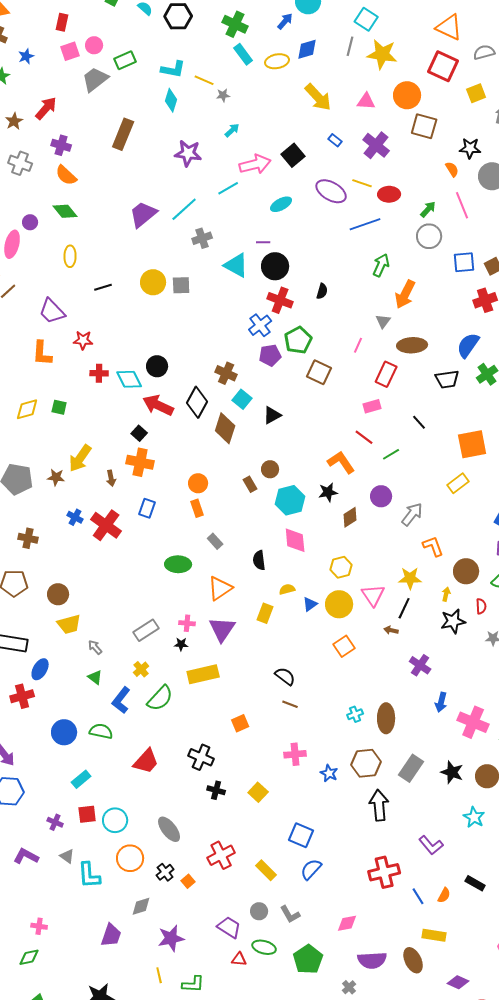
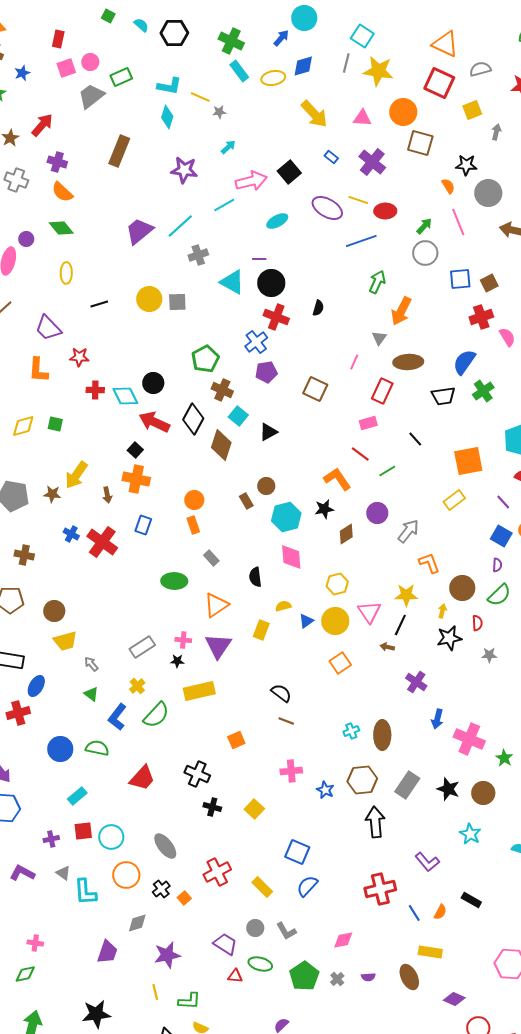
green pentagon: (298, 340) -> (205, 359), moved
purple cross: (55, 822) -> (51, 839), turned -35
purple semicircle: (372, 960) -> (368, 977), size x0.5
gray cross: (349, 987) -> (337, 979), moved

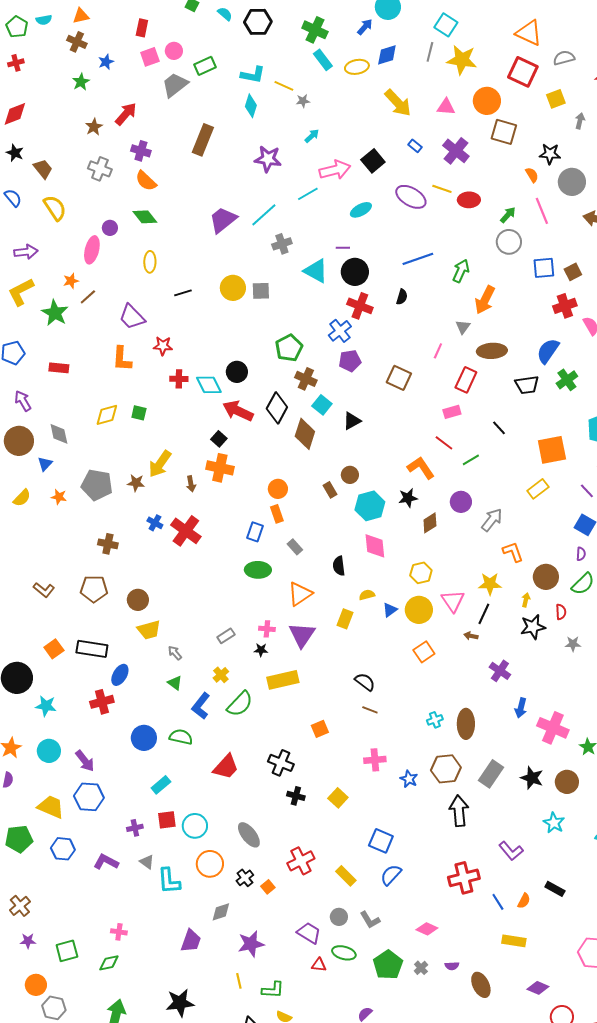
blue line: (361, 241) -> (418, 259), moved
blue rectangle: (143, 525) -> (255, 532), moved
gray rectangle: (142, 647) -> (226, 636), size x0.7
pink diamond: (343, 940) -> (427, 929), turned 35
brown ellipse: (409, 977) -> (481, 985), moved

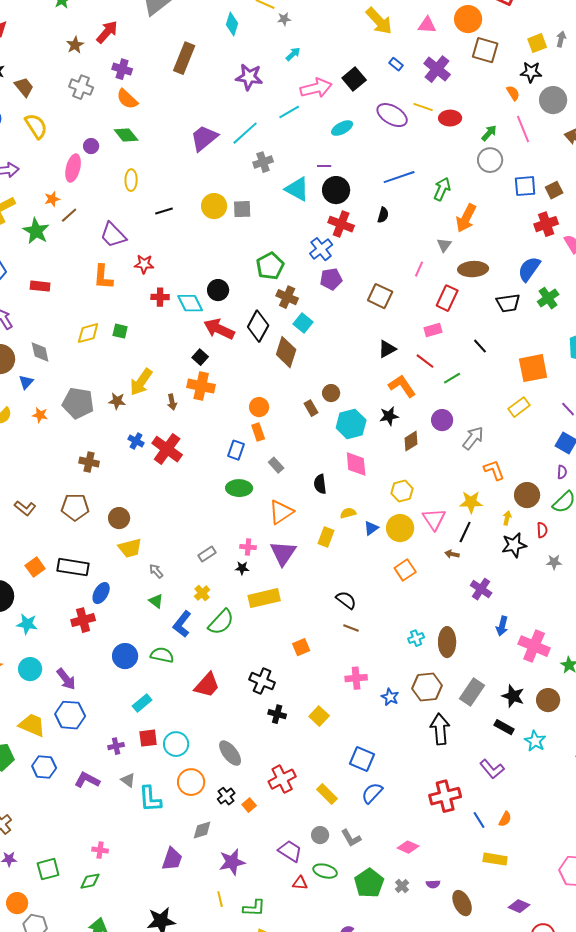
yellow square: (556, 99) -> (537, 43), moved
black triangle: (352, 421) -> (387, 349), moved
black rectangle: (555, 889) -> (504, 727), moved

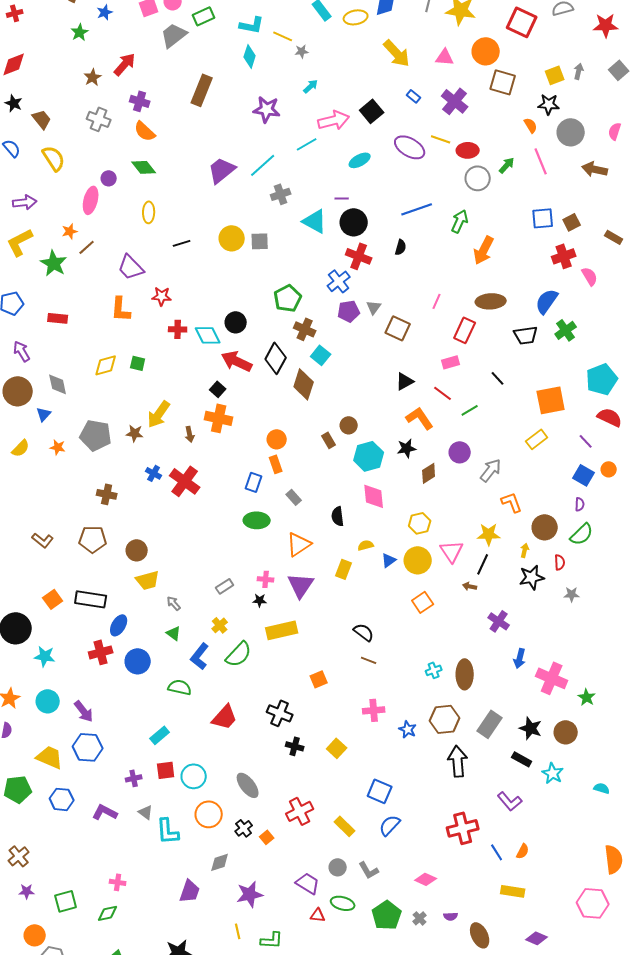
gray circle: (490, 160) -> (478, 178), moved
gray triangle: (444, 245) -> (374, 307), moved
blue circle: (125, 656) -> (138, 661), moved

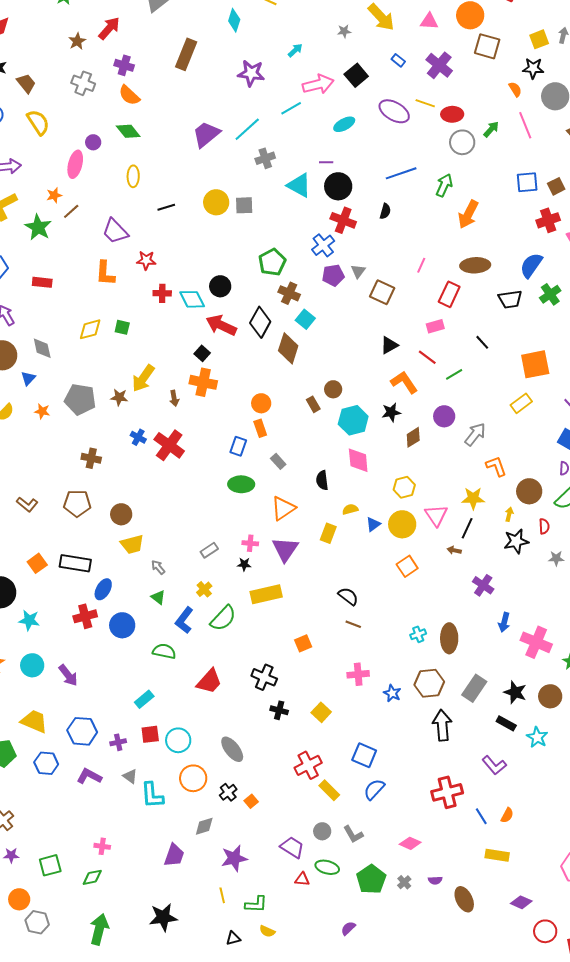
gray star: (302, 51) -> (344, 31), moved
blue hexagon: (88, 747) -> (82, 731), moved
red cross: (300, 811) -> (308, 765), moved

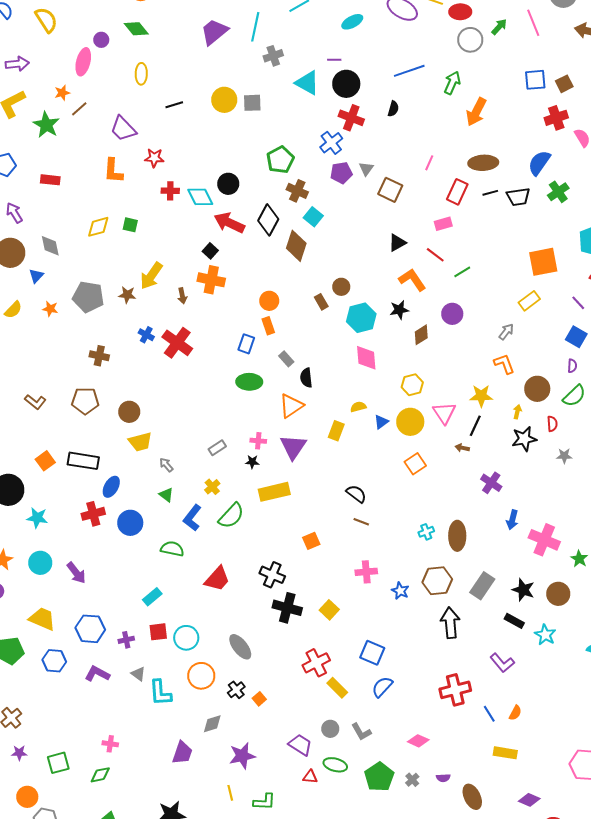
cyan line: (247, 129) -> (255, 27), turned -36
black line: (482, 342) -> (490, 193), moved, turned -63
gray arrow: (475, 434) -> (506, 332), moved, size x0.7
black semicircle: (322, 480) -> (306, 378), moved
black cross: (279, 710) -> (287, 608), size x1.6

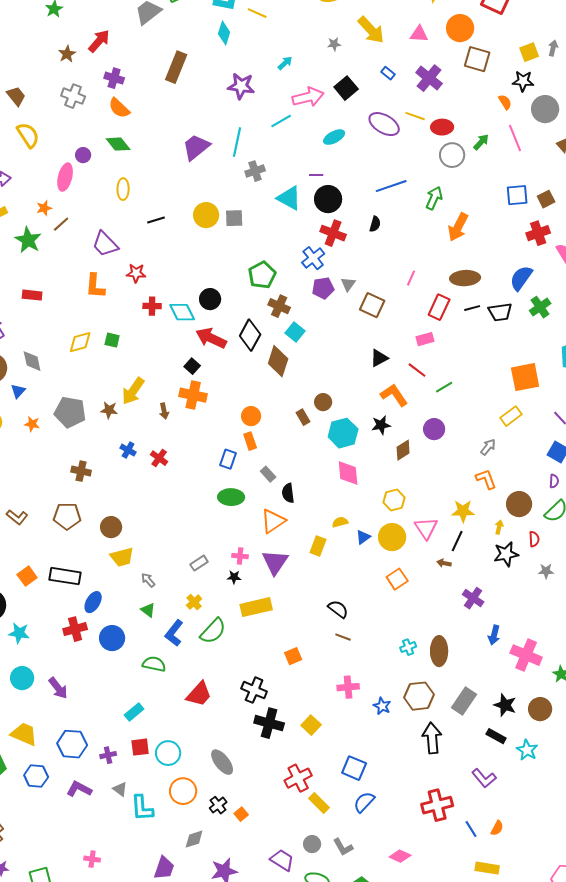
red cross: (177, 343) -> (159, 458), size x0.6

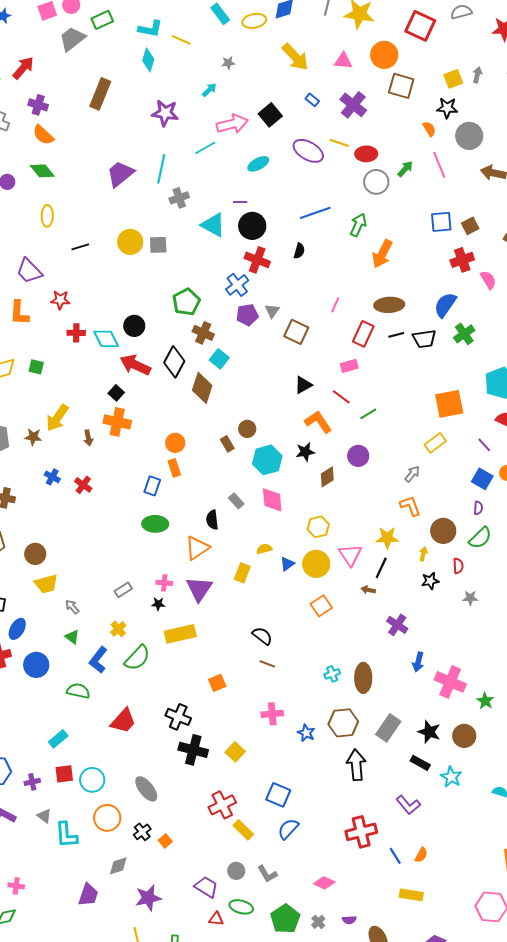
gray star: (334, 44) -> (228, 63), moved
gray rectangle: (268, 474) -> (236, 501), moved
black star: (506, 554) -> (430, 581), size x0.7

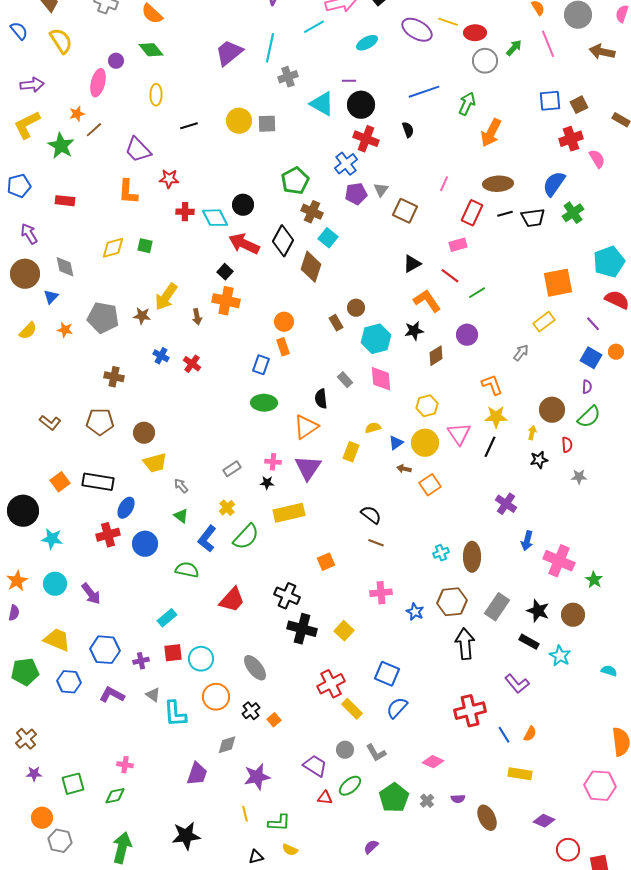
black semicircle: (299, 251) -> (408, 130), turned -35
orange L-shape: (410, 506) -> (492, 385), moved
brown arrow: (368, 590) -> (404, 469), moved
green ellipse: (241, 907) -> (350, 786), turned -55

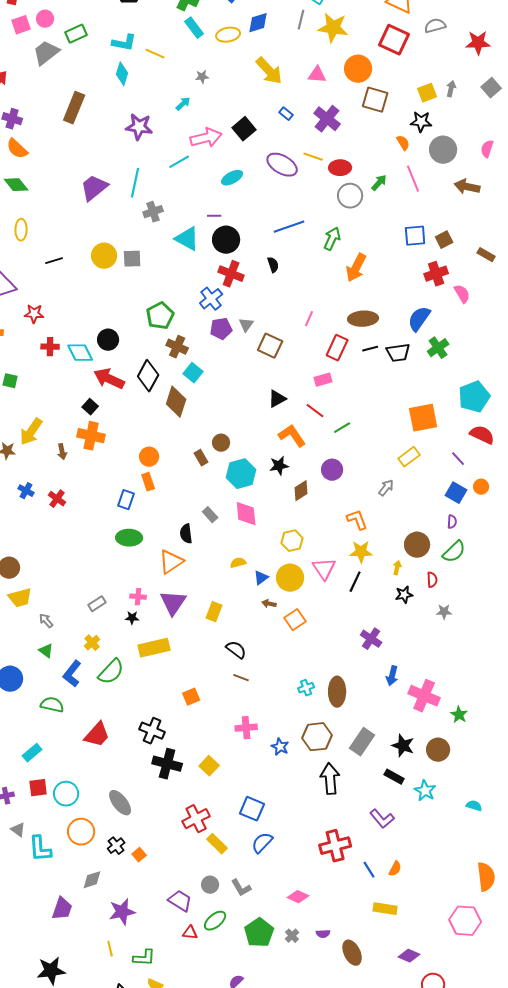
yellow rectangle: (351, 452) -> (214, 612), moved

